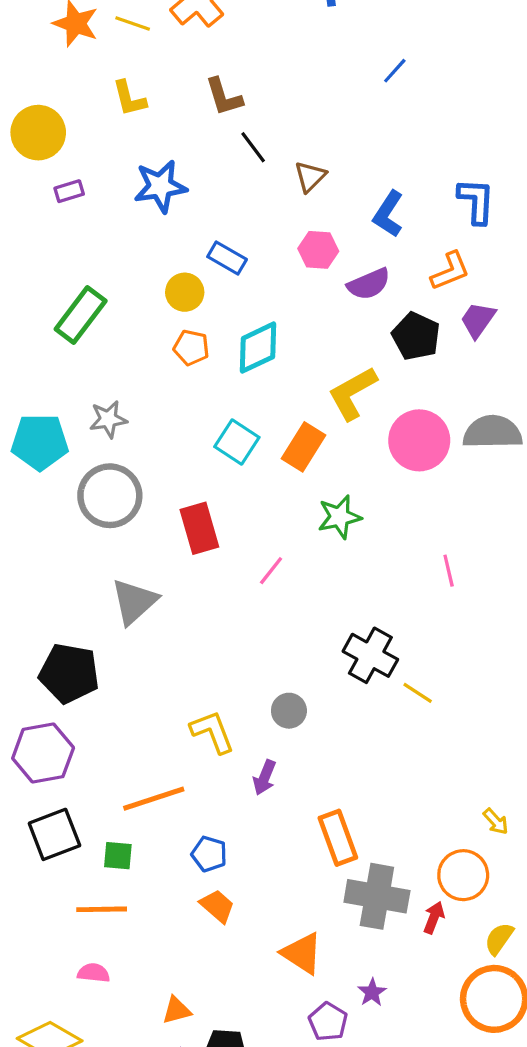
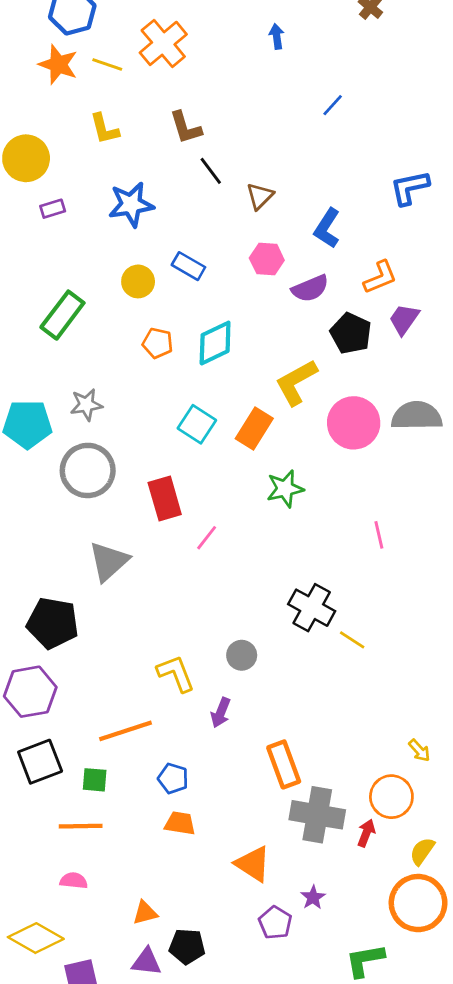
blue L-shape: (476, 201) -> (410, 188), moved, turned -105
yellow circle: (185, 292) -> (138, 281), moved
pink line: (271, 571) -> (207, 538), moved
orange trapezoid: (217, 906) -> (180, 823), turned -32

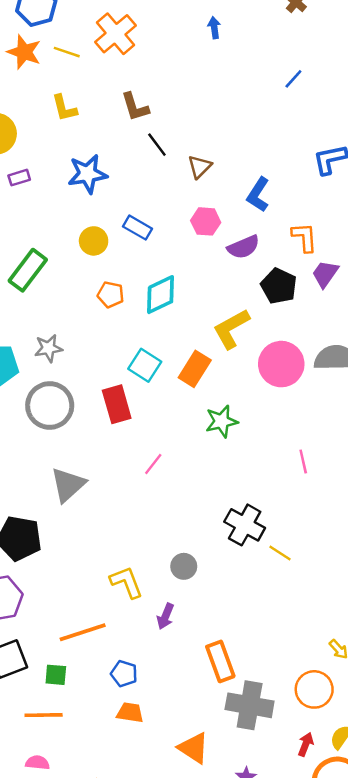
blue line: (333, 105) -> (293, 79), moved
orange L-shape: (380, 277) -> (304, 237), turned -72
red rectangle: (165, 498) -> (117, 404), moved
red arrow: (366, 833) -> (306, 744), moved

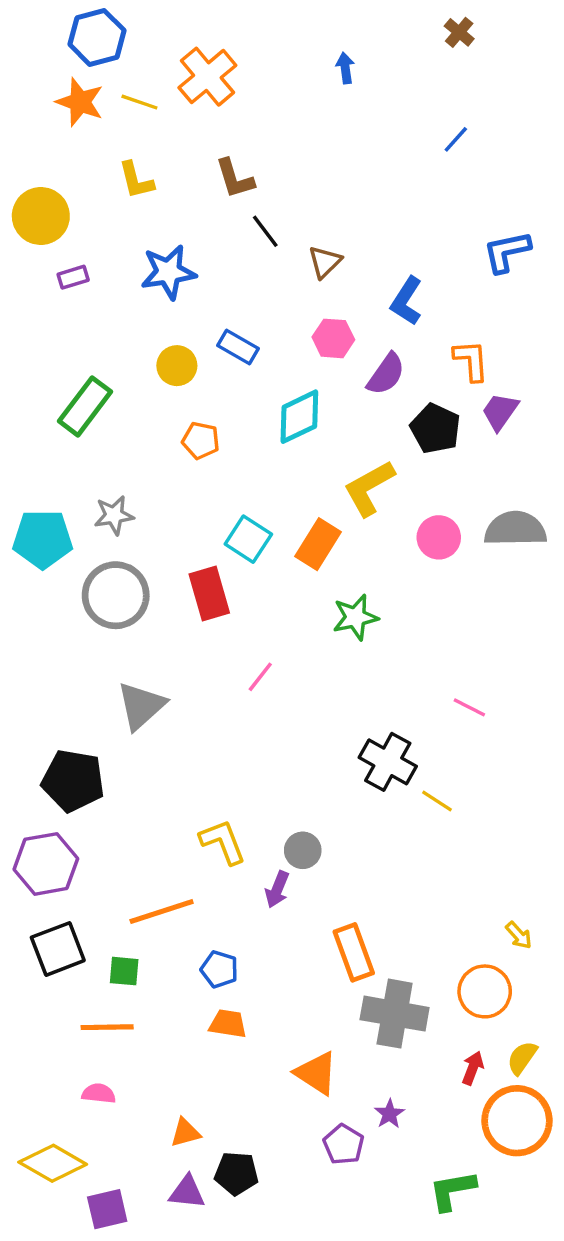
purple semicircle: (243, 247) -> (386, 374), turned -32
cyan diamond: (161, 295) -> (299, 417), moved
pink circle: (281, 364) -> (439, 537), size x0.7
pink line: (303, 462) -> (469, 707), moved, turned -50
gray circle: (184, 566) -> (303, 850), moved

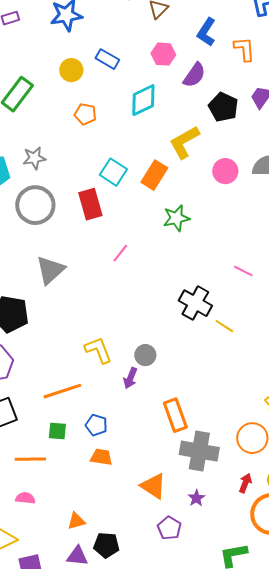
orange L-shape: (471, 361) -> (244, 49), moved
green square: (124, 971) -> (57, 431), moved
purple star: (389, 1114) -> (196, 498), moved

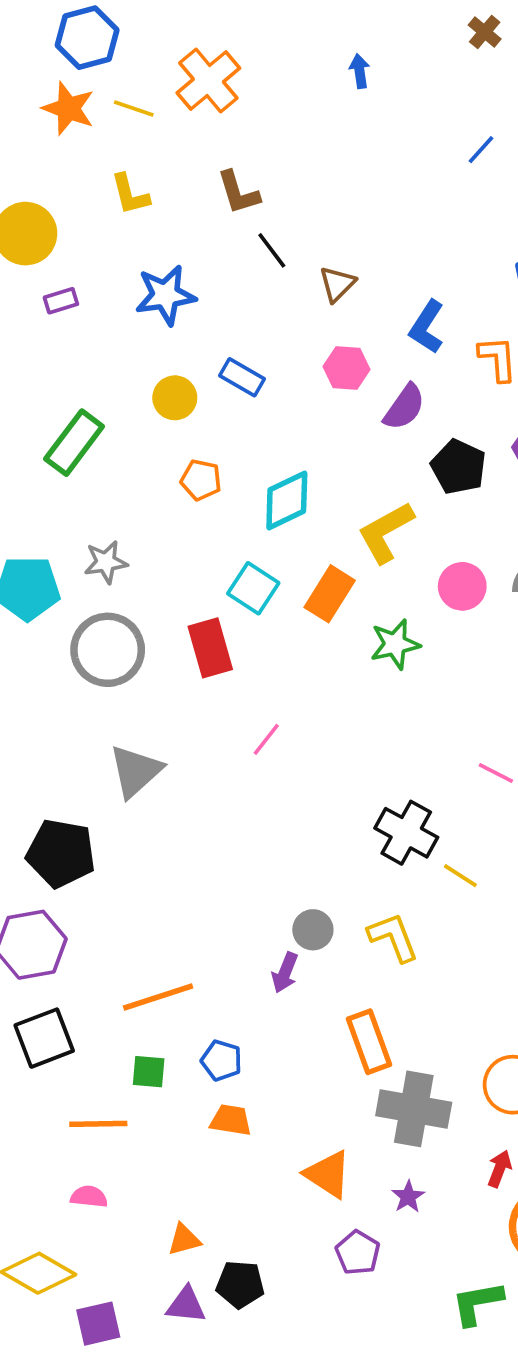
cyan diamond: (143, 100) -> (287, 500), moved
green star: (176, 218) -> (395, 644), moved
yellow L-shape: (98, 350) -> (393, 937), moved

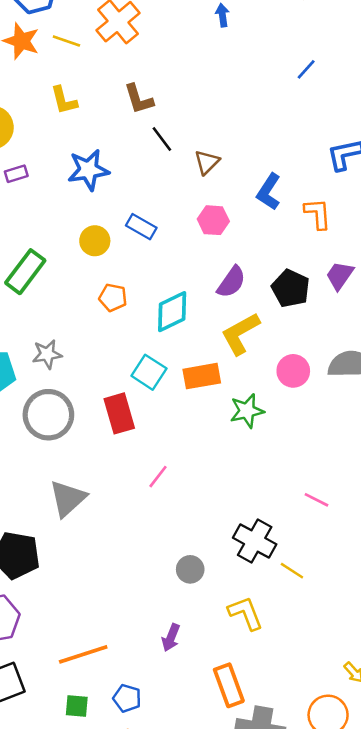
purple semicircle: (404, 407) -> (231, 282), moved
orange rectangle: (330, 594) -> (202, 376), turned 48
gray circle: (313, 930) -> (190, 569), moved

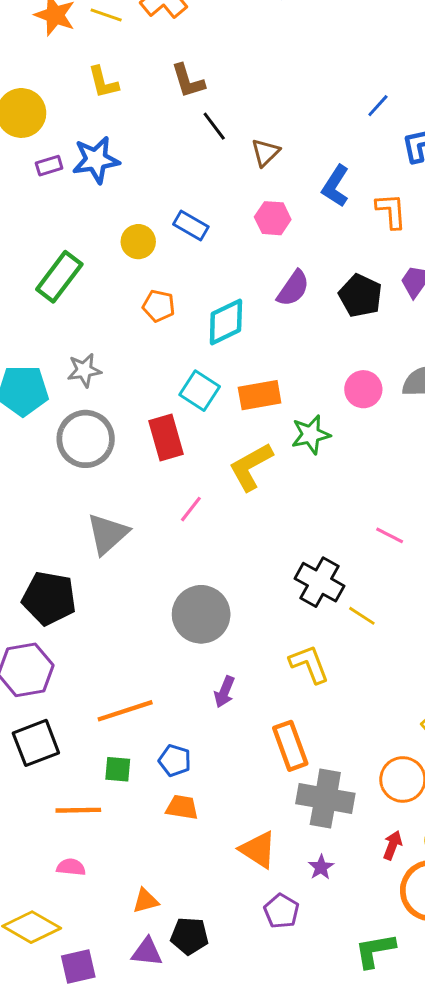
blue line: (306, 69) -> (378, 106), moved
blue star: (88, 170) -> (96, 160), moved
yellow L-shape: (240, 334) -> (251, 467), moved
pink line: (158, 477) -> (191, 509), moved
gray circle: (190, 569) -> (201, 614), moved, size x1.8

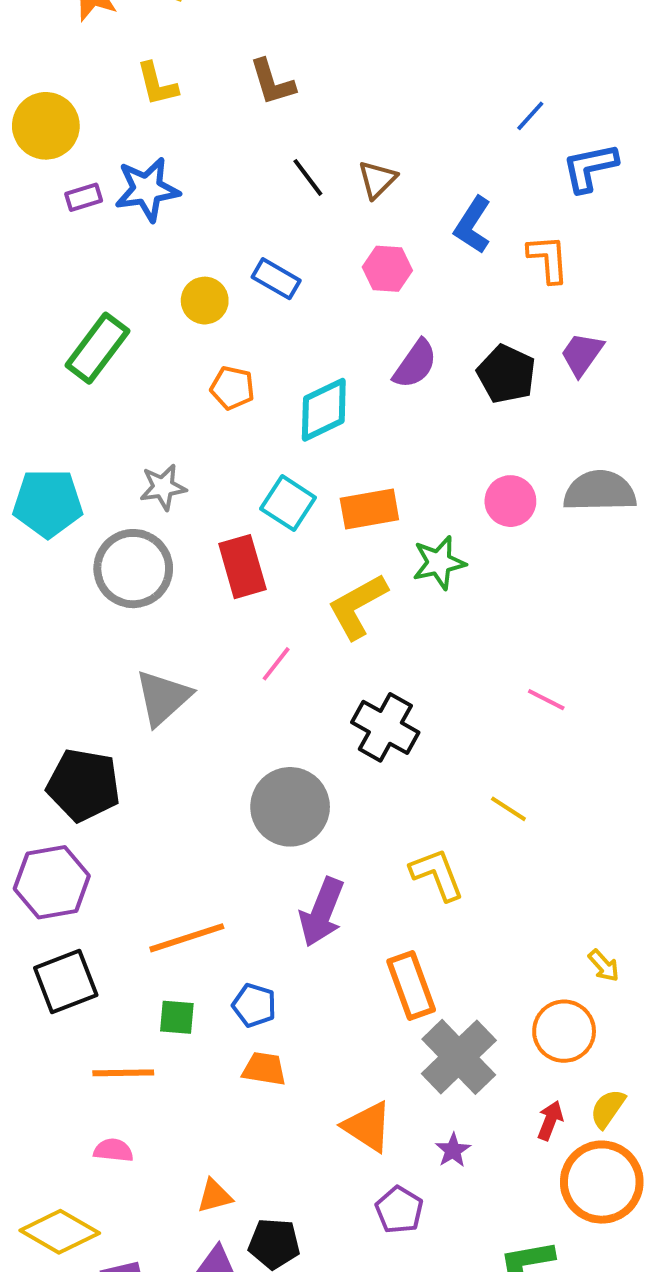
black line: (214, 126) -> (308, 177), moved
gray star: (84, 370) -> (163, 487), moved
black cross: (319, 582) -> (385, 727), moved
purple arrow: (224, 692) -> (322, 912), size x1.6
gray cross: (325, 798) -> (459, 1057), turned 36

